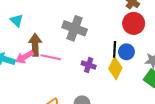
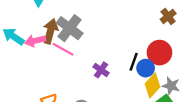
red circle: (134, 23) -> (159, 53), moved
gray cross: (75, 28) -> (70, 28), moved
yellow diamond: (115, 68) -> (152, 85), moved

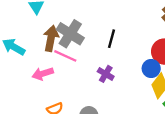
pink arrow: (35, 41) -> (43, 74), moved
black line: (134, 62) -> (111, 39), moved

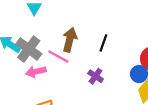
gray cross: (70, 34) -> (29, 49), moved
brown arrow: (51, 38) -> (70, 40), moved

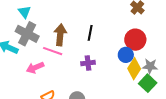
gray cross: (29, 49) -> (27, 34), moved
purple cross: (96, 76) -> (88, 63), turned -32

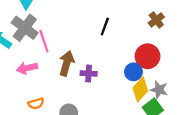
black line: (90, 33) -> (105, 27), moved
brown arrow: (60, 35) -> (67, 63), moved
pink line: (53, 51) -> (44, 41), moved, turned 42

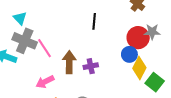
pink arrow: (27, 68) -> (45, 82), moved
gray star: (159, 90) -> (152, 32), moved

